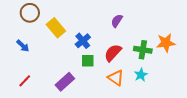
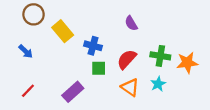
purple semicircle: (117, 21) -> (131, 23), turned -64
blue cross: (83, 41) -> (93, 46), turned -35
orange star: (166, 43) -> (187, 63), moved

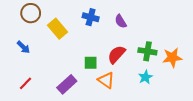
blue cross: (93, 46) -> (91, 17), moved
orange triangle: (130, 87) -> (106, 80), moved

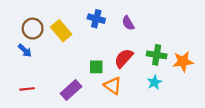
brown circle: (31, 13) -> (33, 29), moved
red line: (25, 83) -> (27, 89), turned 40

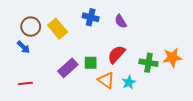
green cross: (157, 55) -> (148, 63), moved
cyan star: (154, 82) -> (129, 82), moved
purple rectangle: (71, 90) -> (68, 68), moved

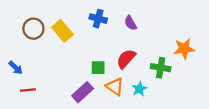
blue arrow: (23, 47) -> (16, 68), moved
orange star: (172, 58) -> (184, 49), moved
purple rectangle: (68, 68) -> (83, 92), moved

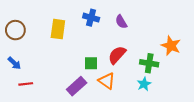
brown circle: (33, 29) -> (15, 30), moved
yellow rectangle: (62, 31) -> (58, 29), turned 48
orange star: (184, 49) -> (171, 46), turned 30
cyan star: (139, 89) -> (144, 84), moved

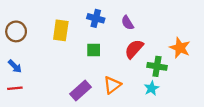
red semicircle: (117, 55) -> (134, 49), moved
green square: (91, 63) -> (94, 50), moved
orange triangle: (107, 81) -> (112, 85), turned 48
red line: (26, 84) -> (15, 88), moved

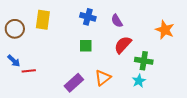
yellow rectangle: (61, 30) -> (43, 20), moved
orange star: (180, 48) -> (165, 30), moved
red line: (15, 88) -> (29, 71), moved

